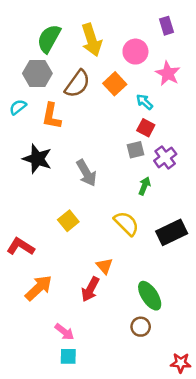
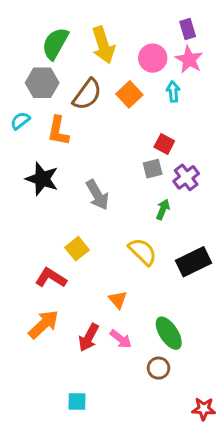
pink star: (168, 73) -> (189, 60), moved
cyan arrow: (145, 102) -> (173, 92), moved, turned 42
red L-shape: (20, 247) -> (51, 278), moved
red arrow: (90, 289) -> (89, 338), moved
pink arrow: (64, 332) -> (121, 339), moved

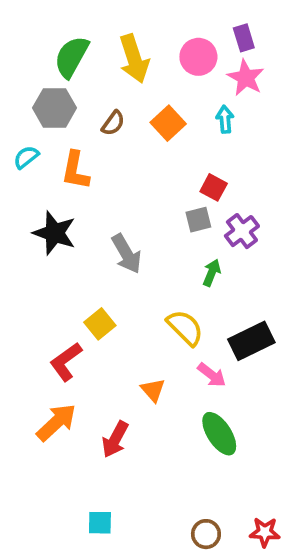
pink circle: (153, 58) -> (198, 57), moved
brown semicircle: (87, 94) -> (113, 123), size x0.6
red L-shape: (51, 278) -> (66, 362), turned -68
pink arrow: (121, 339) -> (212, 375), moved
brown circle: (159, 368) -> (206, 534), moved

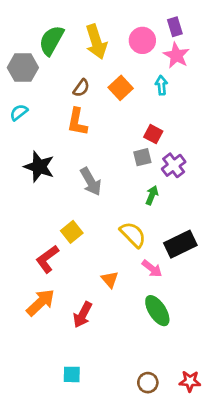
gray hexagon: (54, 108) -> (23, 68), moved
orange L-shape: (75, 170) -> (77, 122), moved

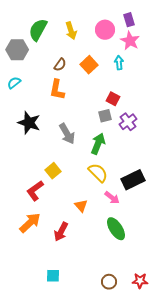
yellow arrow: (96, 42) -> (71, 31), size x0.7
green arrow: (152, 195) -> (98, 144), moved, size x1.5

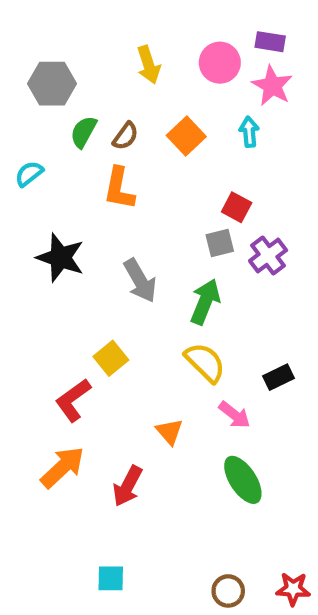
purple rectangle: (129, 20) -> (270, 42), turned -64
green semicircle: (38, 30) -> (84, 132), moved, size x0.7
gray hexagon: (17, 50) -> (52, 84), moved
black rectangle: (133, 180) -> (279, 377), size x0.6

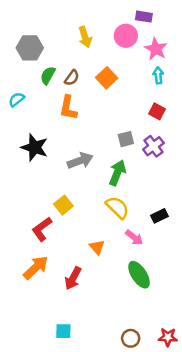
purple rectangle: (270, 42) -> (144, 17), moved
cyan arrow: (249, 132) -> (158, 75), moved
red square: (237, 207) -> (157, 111), moved
gray arrow: (140, 281) -> (80, 161), turned -80

